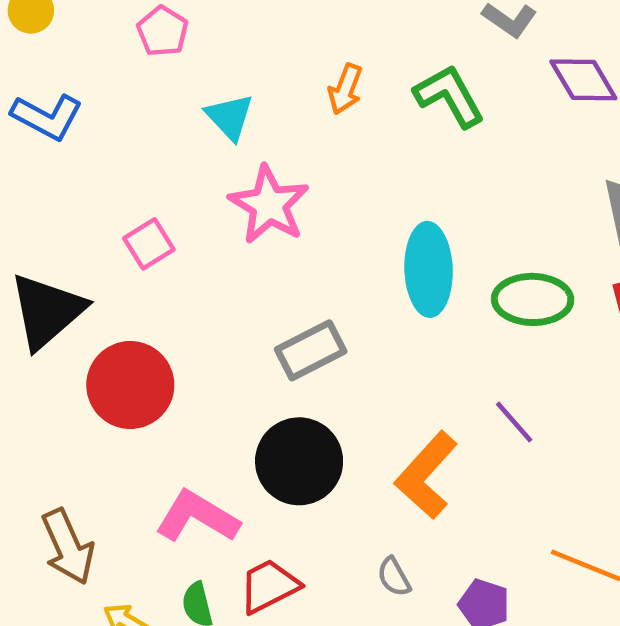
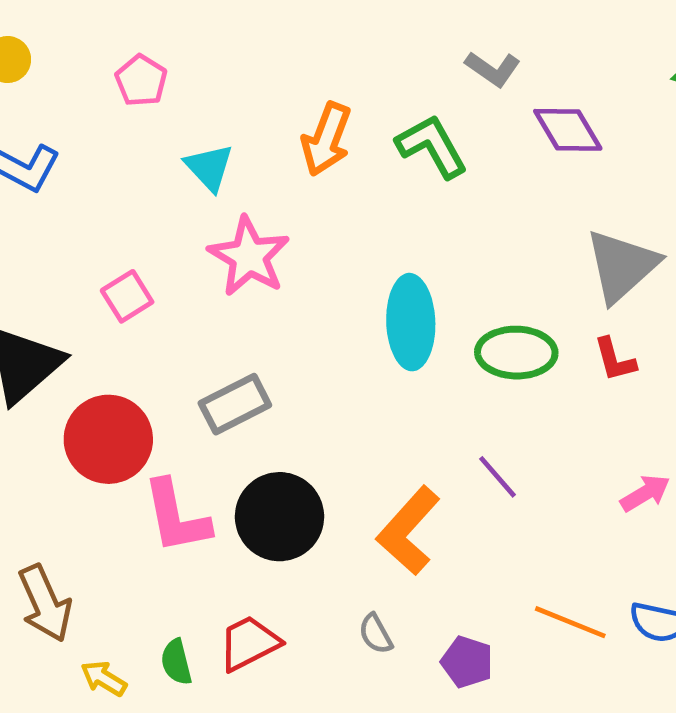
orange arrow: (345, 89) -> (326, 139), size x1.4
gray rectangle: (311, 350) -> (235, 404), moved
pink L-shape: (197, 517) -> (176, 517), moved, turned -132

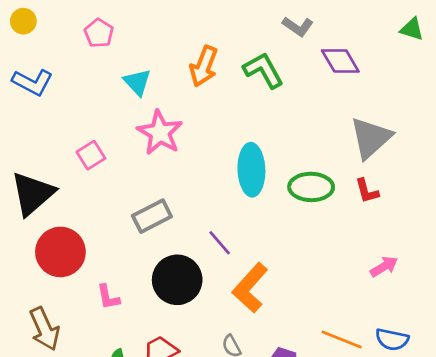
red circle: (108, 439) -> (60, 252), moved
purple line: (498, 477) -> (220, 243), moved
pink L-shape: (176, 517) -> (108, 297), moved, size x0.6

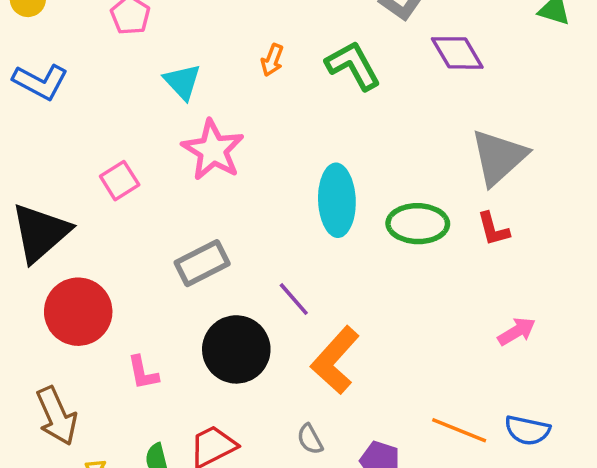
orange arrow: (204, 66) -> (272, 60), size x0.6

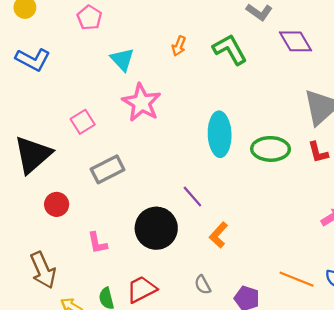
gray rectangle: (202, 263) -> (108, 169), moved
red circle: (78, 312) -> (57, 204), size x0.6
orange L-shape: (335, 360) -> (218, 235), size x0.6

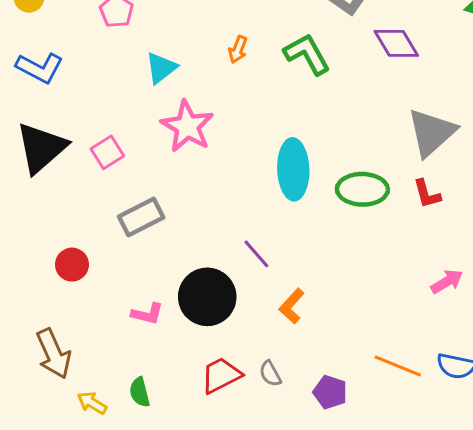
cyan triangle: (122, 60) -> (161, 68), turned 35
black triangle: (33, 155) -> (41, 148), moved
pink L-shape: (97, 243) -> (147, 314), moved, turned -65
red trapezoid: (141, 289) -> (221, 375), moved

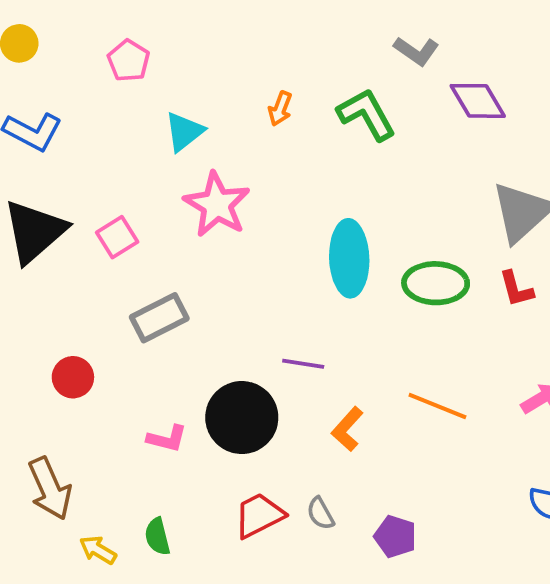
purple line: (256, 254) -> (303, 364), turned -40
orange line: (398, 366) -> (437, 406), moved

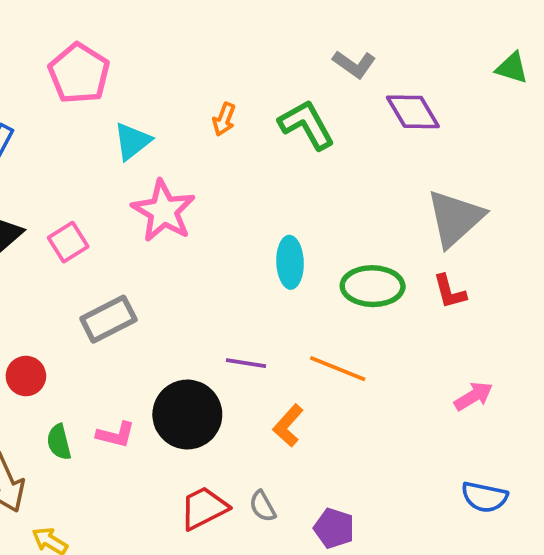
pink pentagon: (129, 61) -> (79, 73), size x1.5
cyan ellipse: (349, 258) -> (290, 262), size x0.7
orange line: (437, 406) -> (338, 369), moved
green semicircle: (157, 536) -> (59, 442), moved

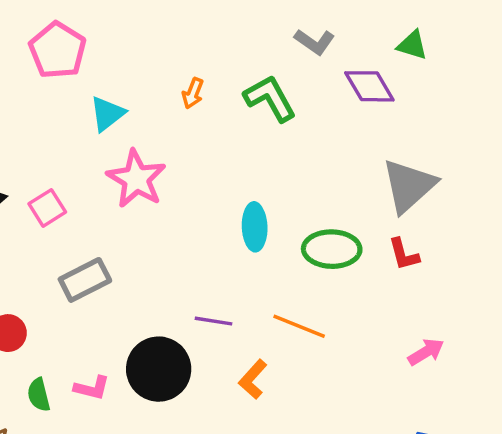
green triangle: (512, 68) -> (412, 45), moved

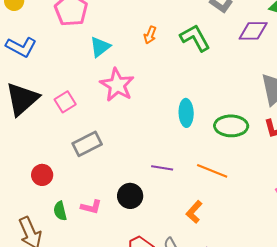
purple diamond: (369, 86) -> (253, 31), turned -60
black circle: (159, 369) -> (130, 196), size x0.7
orange L-shape: (253, 379) -> (194, 212), moved

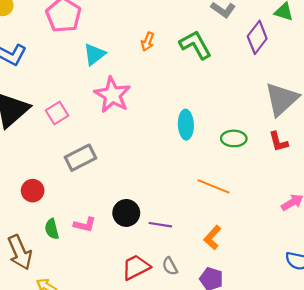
purple diamond: (253, 31) -> (257, 37), turned -52
green ellipse: (231, 126) -> (234, 138), size x0.7
purple line: (162, 168) -> (160, 225), moved
orange L-shape: (194, 212) -> (212, 237), moved

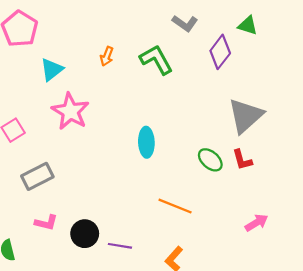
green ellipse: (234, 138) -> (210, 160), moved, turned 40
pink L-shape: (85, 225) -> (46, 223), moved

